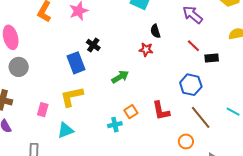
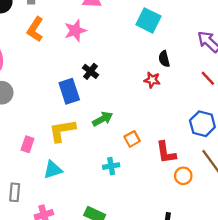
green arrow: (120, 77) -> (103, 119), moved
orange square: (131, 112) -> (132, 139), moved
orange circle: (186, 141) -> (183, 176), moved

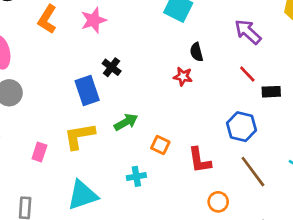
orange square: (132, 139) -> (160, 145), turned -35
cyan triangle: (53, 170) -> (82, 195), moved, size x1.4
orange circle: (183, 176) -> (218, 202), moved

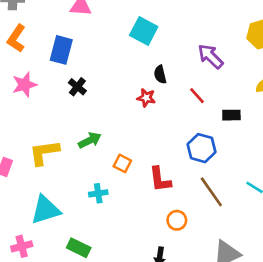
pink star: (94, 20) -> (25, 85), moved
red line: (247, 74) -> (197, 96), moved
blue rectangle: (87, 90) -> (61, 50), moved, turned 32

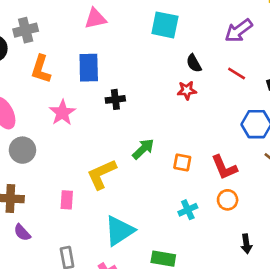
purple arrow: (210, 56) -> (239, 31), turned -64
black cross: (77, 87) -> (115, 99), turned -30
cyan cross: (98, 193) -> (188, 210), moved
orange circle: (177, 220) -> (228, 200), moved

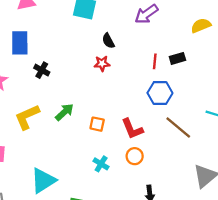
red line: (237, 74) -> (155, 61), moved, turned 63
black cross: (115, 99) -> (42, 70), turned 35
yellow L-shape: (102, 174) -> (27, 117), moved
cyan cross: (188, 210) -> (101, 164), turned -35

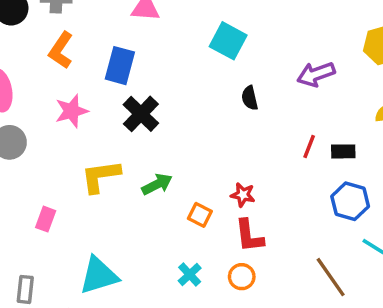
red star: (102, 64) -> (243, 195), moved
black cross: (42, 70) -> (141, 114), size x1.5
blue hexagon: (160, 93) -> (350, 201), moved
brown line: (178, 128) -> (331, 277), moved

